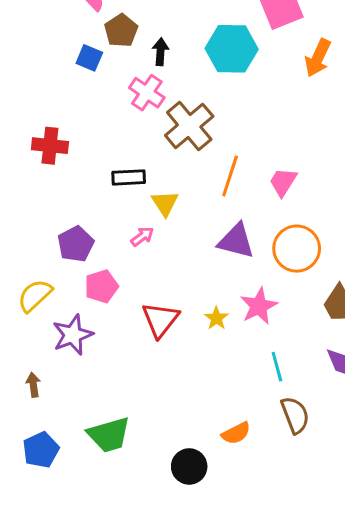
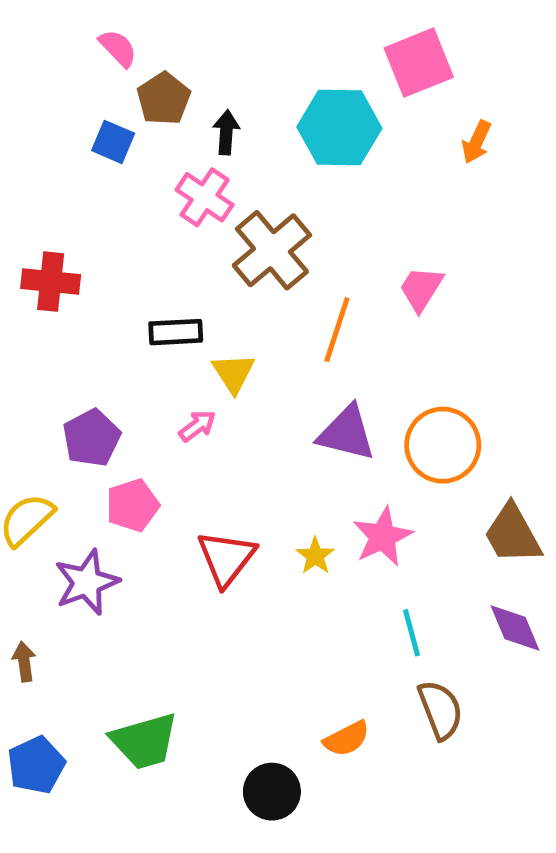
orange arrow: (318, 58) -> (476, 142), size x0.7
pink trapezoid: (283, 182) -> (421, 289), moved

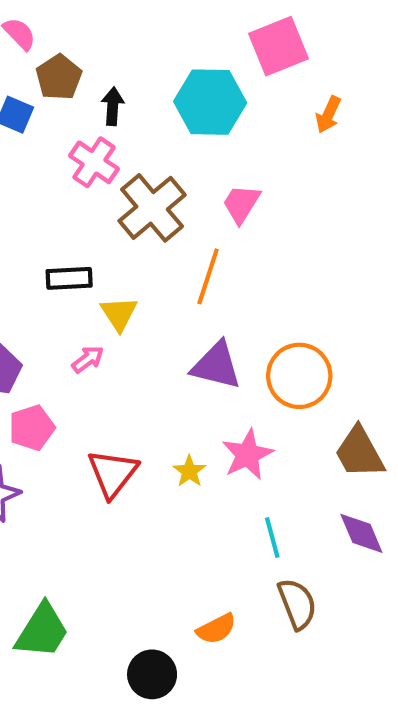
pink trapezoid: (421, 289) -> (241, 204), moved
green trapezoid: (144, 741) -> (42, 631), turned -42

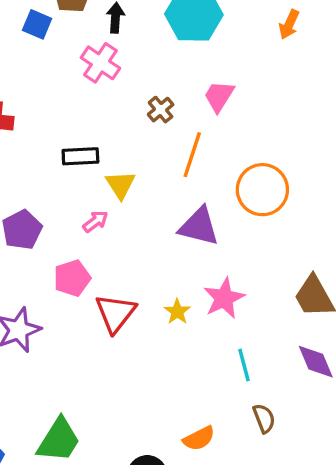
brown cross: (152, 208) -> (161, 110), moved, size x0.5
orange circle: (299, 376) -> (262, 190), moved
pink pentagon: (32, 428) -> (72, 278), moved
brown semicircle: (297, 604) -> (264, 418), size x0.7

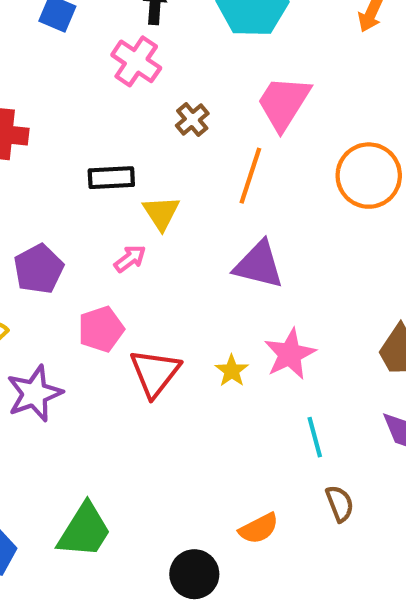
pink trapezoid: (219, 96) -> (284, 103), size x1.4
brown cross: (161, 110) -> (192, 119), moved
orange circle: (262, 190) -> (369, 176), moved

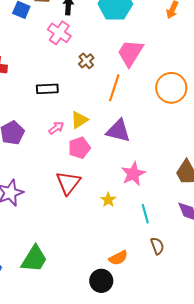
yellow triangle: (161, 213) -> (79, 120), moved, turned 30
pink pentagon: (101, 329) -> (79, 148), moved
yellow star: (232, 371) -> (108, 200), moved
black circle: (194, 574) -> (101, 281), moved

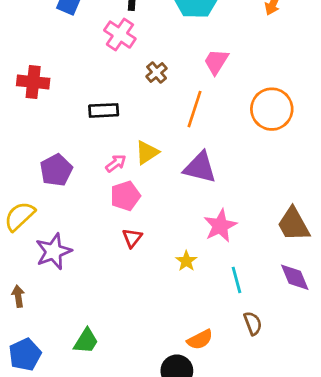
pink trapezoid: (130, 53) -> (216, 62), size x0.7
pink pentagon: (79, 148) -> (125, 196), moved
red triangle: (68, 183) -> (132, 238), size x0.6
green trapezoid: (34, 259) -> (86, 341), size x0.7

